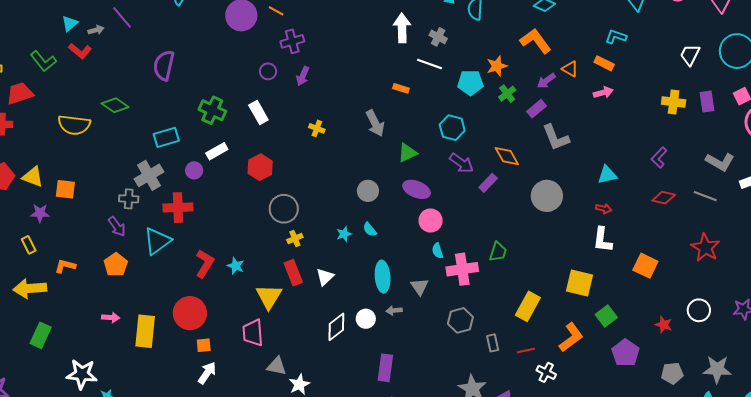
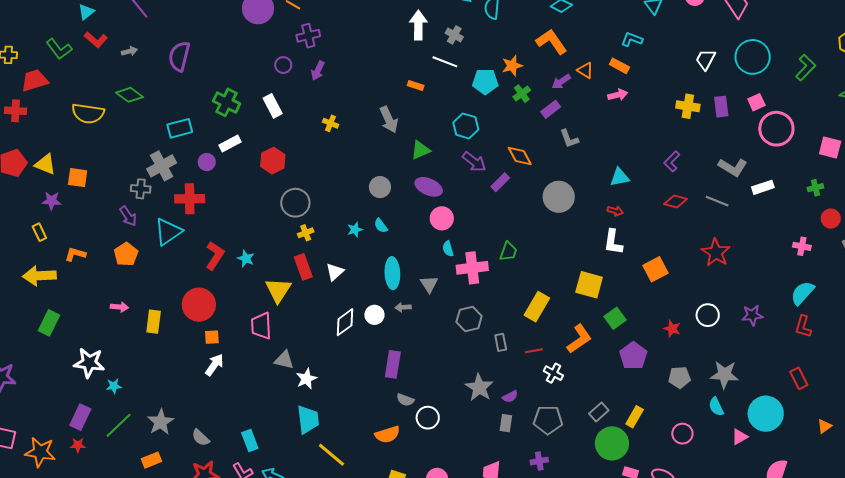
gray arrow: (96, 30) -> (129, 51), moved
gray L-shape: (556, 138) -> (569, 139), size x0.7
orange square: (645, 266) -> (655, 269), turned 35
yellow rectangle: (145, 331) -> (154, 322), size x0.7

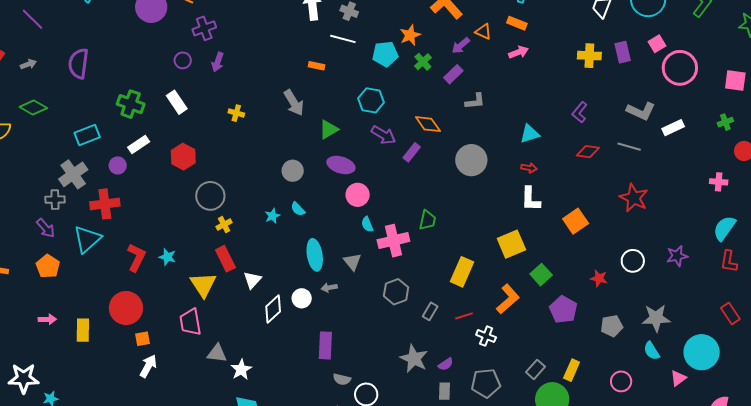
gray L-shape: (569, 139) -> (475, 101), turned -70
white triangle: (335, 272) -> (252, 280), moved
yellow square: (589, 285) -> (511, 244), turned -32
gray rectangle: (501, 342) -> (430, 311), turned 48

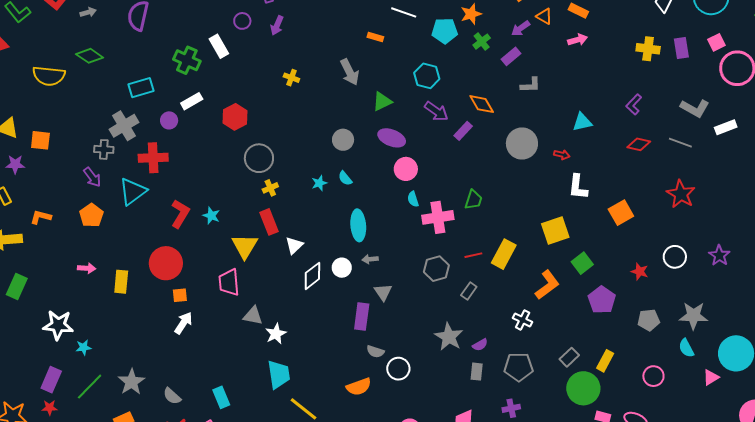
white rectangle: (177, 102) -> (219, 46), moved
red arrow: (529, 168) -> (562, 155), moved
purple star: (677, 256) -> (719, 255), turned -30
gray triangle: (352, 262) -> (383, 292), moved
red line: (464, 316) -> (473, 255), moved

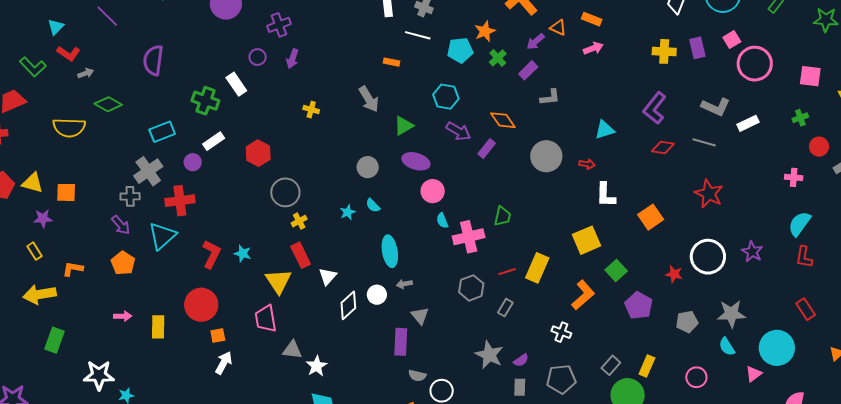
gray arrow: (88, 12) -> (86, 73), moved
purple L-shape: (634, 104) -> (655, 108), size x1.5
white circle: (675, 257) -> (708, 257), size x1.5

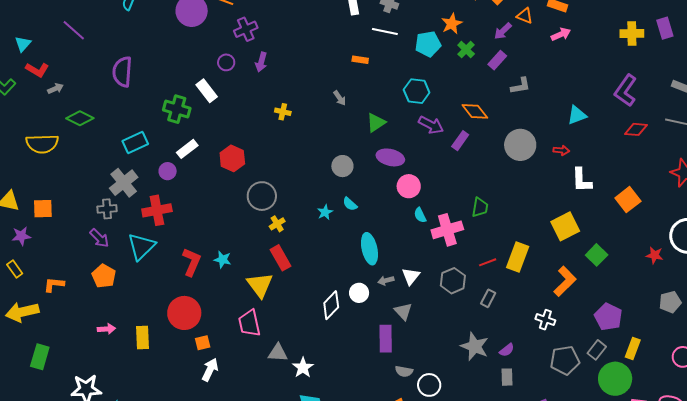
gray arrow: (369, 99) -> (340, 98), size x0.6
white triangle: (328, 276) -> (411, 276), moved
purple pentagon: (639, 306) -> (608, 317), moved
gray pentagon: (561, 379) -> (565, 360), moved

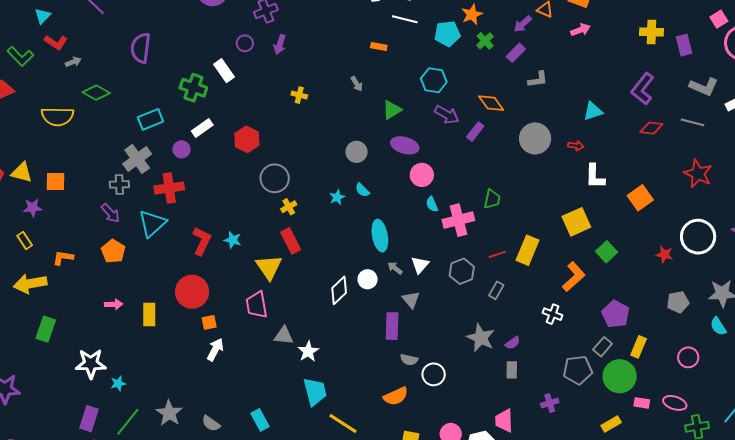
purple rectangle: (665, 28) -> (684, 45), moved
gray arrow: (386, 281) -> (395, 268), turned 49
gray pentagon: (565, 360) -> (578, 370), moved

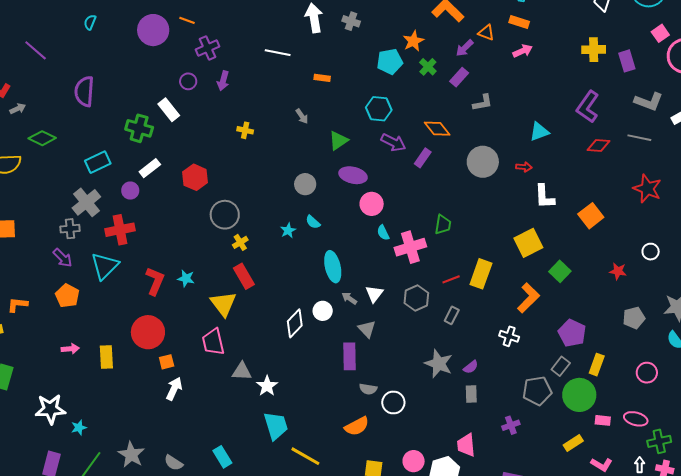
white line: (405, 19) -> (278, 53), moved
white circle: (698, 237) -> (651, 252), size x0.5

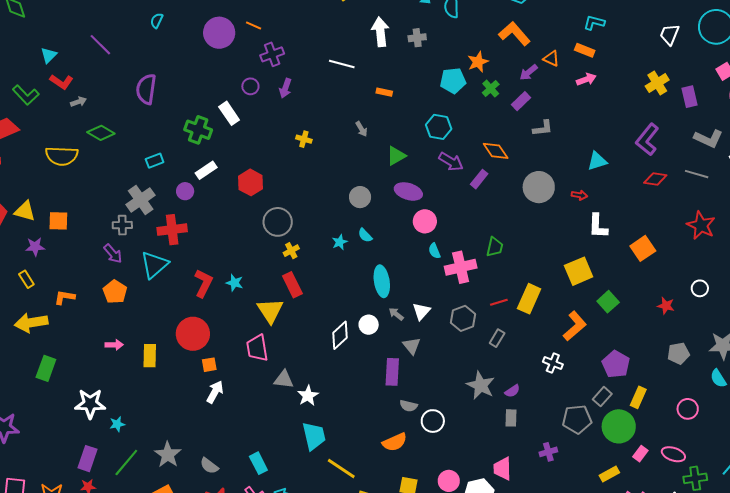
gray cross: (351, 21) -> (417, 38), turned -30
yellow cross: (594, 50) -> (657, 83), turned -35
cyan rectangle: (98, 162) -> (155, 161), size x0.7
pink rectangle: (603, 420) -> (640, 454), turned -63

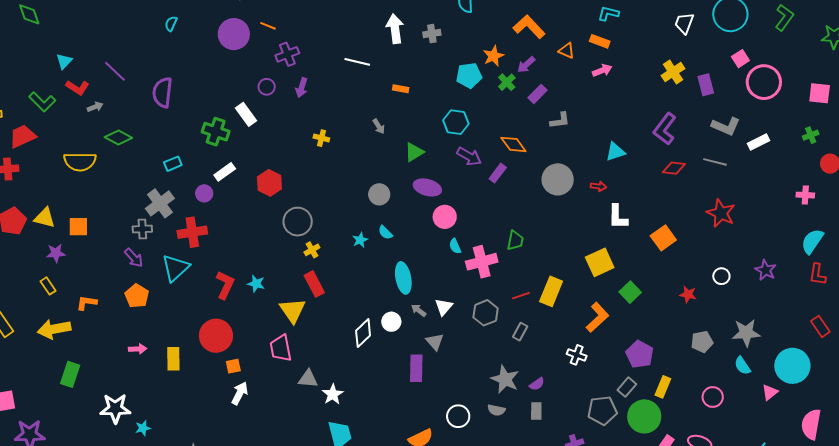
purple line: (100, 45) -> (115, 71), moved
purple arrow: (529, 72) -> (526, 65), moved
gray semicircle: (409, 406) -> (496, 410), moved

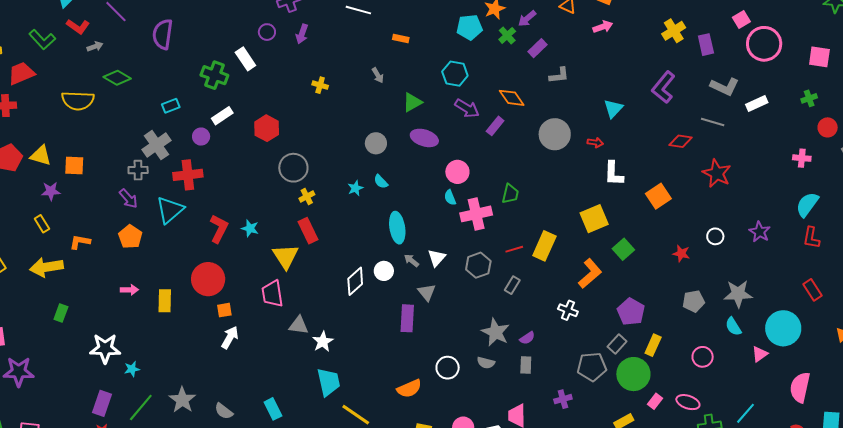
cyan triangle: (615, 152) -> (613, 108), turned -30
red diamond: (674, 168) -> (681, 141), moved
pink circle: (445, 217) -> (457, 172), moved
green rectangle: (70, 374) -> (61, 313), size x0.7

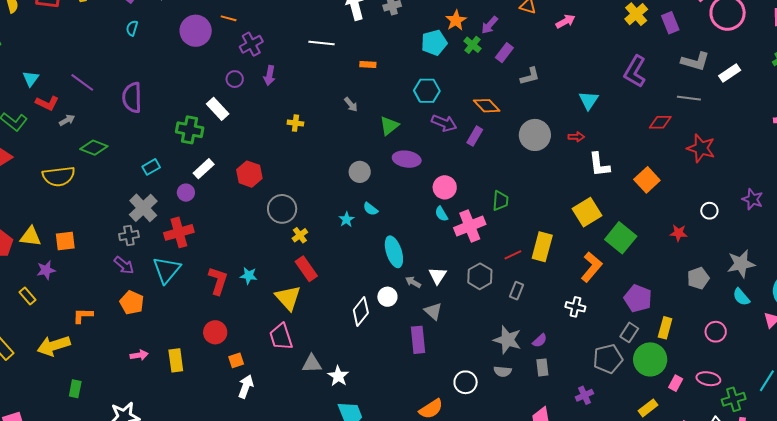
yellow rectangle: (42, 224) -> (28, 296), moved
green square: (623, 249) -> (621, 238), size x1.4
red circle: (208, 279) -> (215, 332), size x0.7

